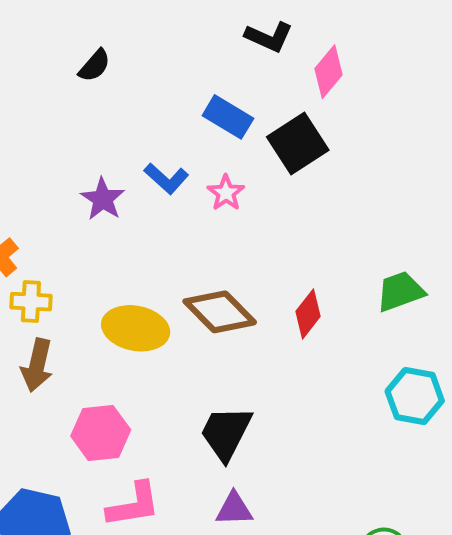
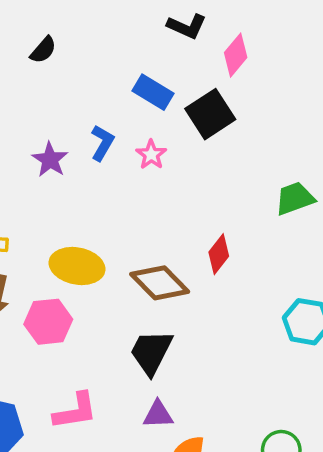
blue L-shape: (166, 178) -> (102, 143), turned -102
green trapezoid: (400, 291) -> (295, 198), moved
brown diamond: (220, 312) -> (160, 283), moved
pink hexagon: (101, 433) -> (48, 322), moved

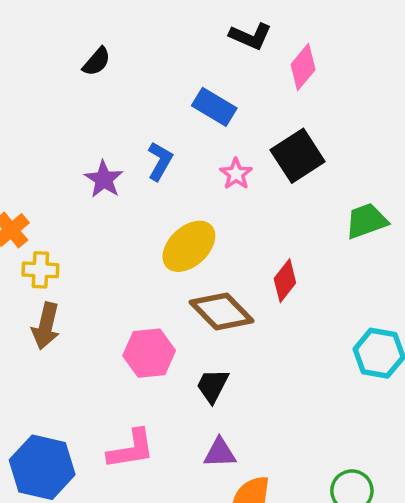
black square: (210, 114) -> (298, 156), moved
pink star: (151, 155) -> (236, 174), moved
yellow ellipse: (77, 266) -> (189, 246), moved, turned -54
pink hexagon: (48, 322) -> (149, 353), moved
black trapezoid: (151, 352) -> (212, 386), size x0.7

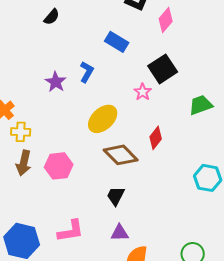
pink star: (236, 174) -> (143, 92), moved
pink hexagon: (149, 353) -> (59, 166), moved

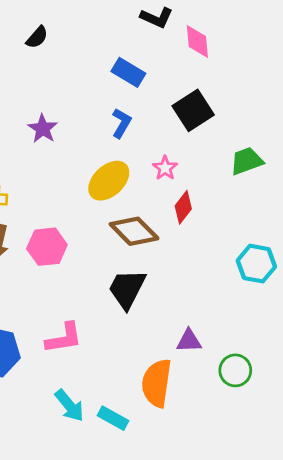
pink diamond: (166, 20) -> (197, 41), turned -45
blue L-shape: (87, 72) -> (121, 123), moved
pink star: (143, 92) -> (165, 168), moved
black trapezoid: (116, 196) -> (127, 289), size x1.5
purple triangle: (120, 233) -> (189, 341), moved

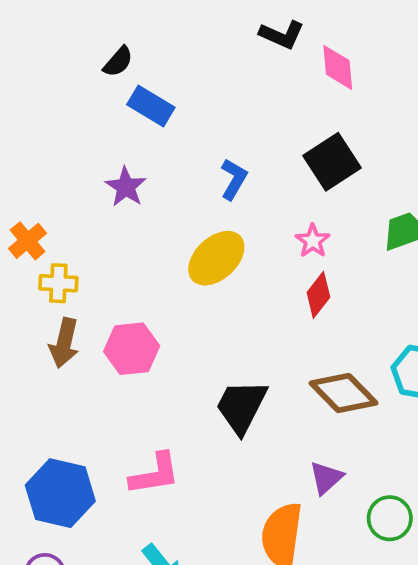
blue rectangle: (128, 72) -> (151, 106), moved
pink star: (165, 168) -> (313, 241), moved
brown diamond: (134, 231) -> (343, 393), moved
purple triangle: (189, 341) -> (326, 478), turned -40

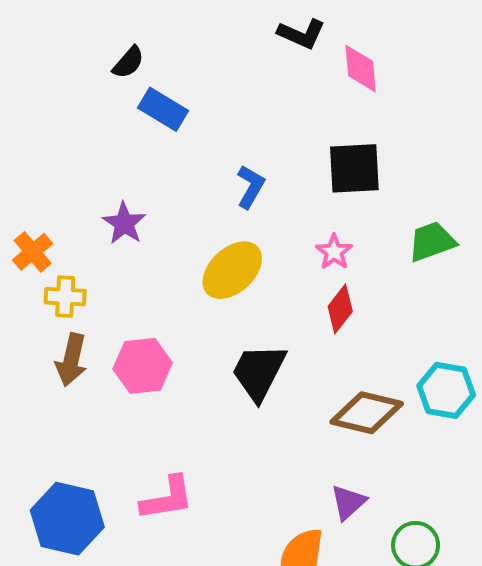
black square: (332, 162) -> (354, 168), turned 30
purple star: (126, 187) -> (124, 223), moved
brown diamond: (343, 393) -> (367, 413), turned -32
black trapezoid: (241, 407) -> (259, 372), moved

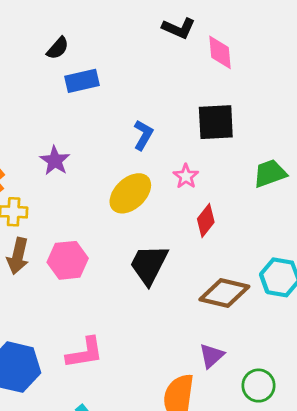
blue rectangle: (163, 109) -> (82, 81), turned -44
pink star: (334, 252) -> (186, 176), moved

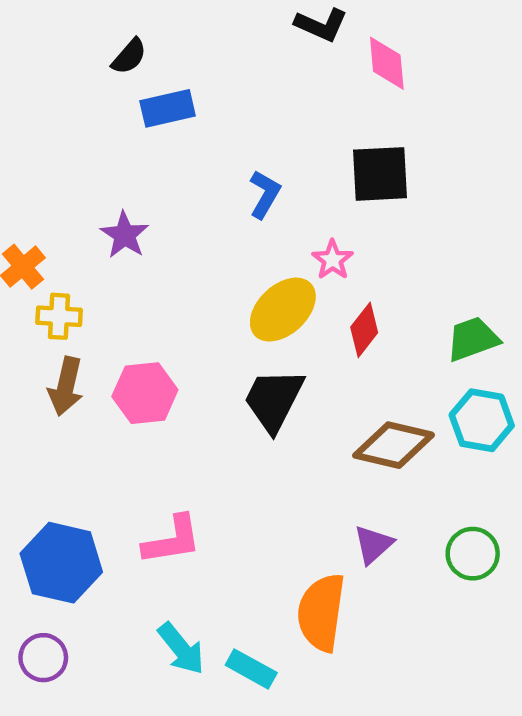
green trapezoid: (270, 173) -> (473, 339), moved
yellow ellipse: (130, 193) -> (283, 310), moved
green circle: (258, 386) -> (473, 554), moved

